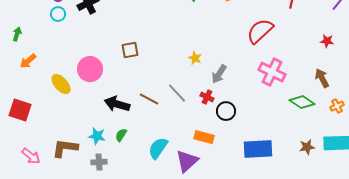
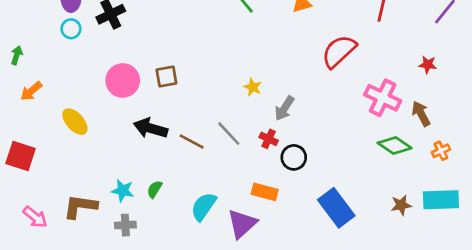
pink circle: (90, 69) -> (123, 80), moved
pink cross: (272, 72) -> (383, 98), moved
black arrow: (117, 104) -> (151, 128), moved
blue rectangle: (258, 149) -> (336, 208), turned 56

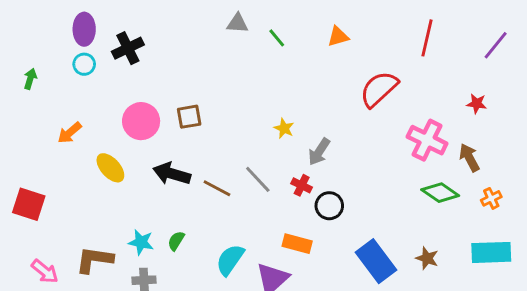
green arrow: (17, 55) -> (30, 79), moved
orange arrow: (31, 91) -> (70, 133), moved
yellow ellipse: (75, 122) -> (110, 168), moved
brown star: (401, 205) -> (427, 258), moved, turned 30

